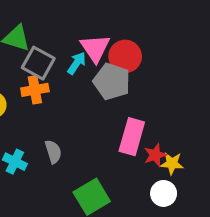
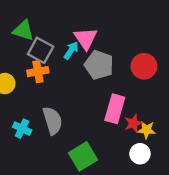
red circle: (125, 56) -> (144, 66), moved
gray semicircle: (53, 152) -> (53, 121), size x1.5

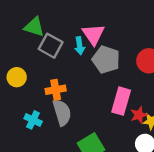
cyan arrow: (71, 50) -> (80, 46), turned 138
orange cross: (38, 72) -> (56, 90), moved

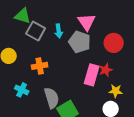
pink triangle: (93, 34) -> (87, 22), moved
gray semicircle: (62, 112) -> (52, 98), moved
red star: (139, 115) -> (106, 70), moved

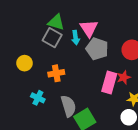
green triangle: (23, 16) -> (56, 22), moved
pink triangle: (87, 22) -> (89, 28), moved

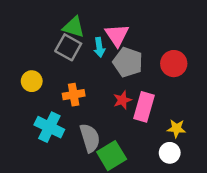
red star: (124, 77) -> (122, 100), moved
cyan cross: (38, 98) -> (49, 127), size x1.5

